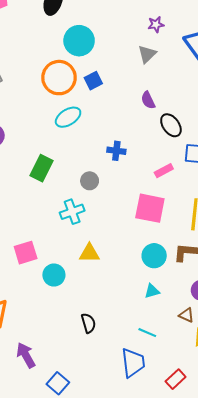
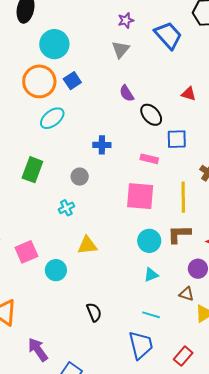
pink rectangle: (164, 171) -> (149, 159), turned 48
cyan cross: (72, 212) -> (66, 208), size x0.7

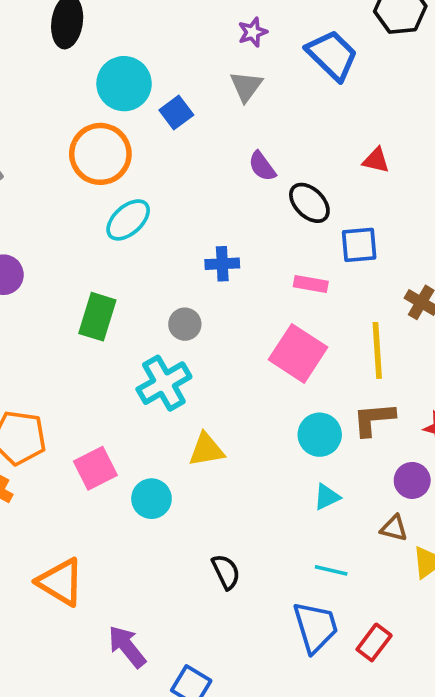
blue square: (72, 81) -> (176, 112), moved
pink square: (140, 196) -> (298, 353), turned 32
cyan cross: (66, 208) -> (164, 383), size x1.8
red rectangle: (183, 356) -> (374, 642), moved

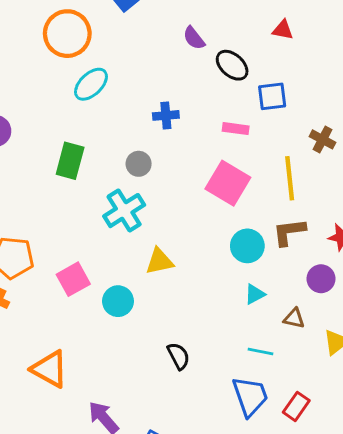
brown triangle: (394, 528) -> (294, 318), moved

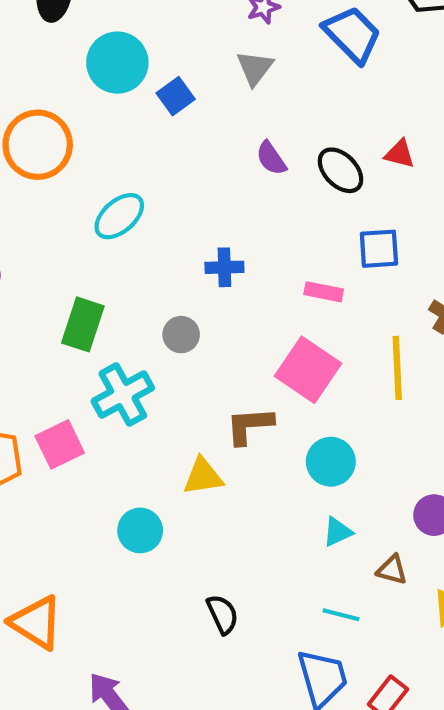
orange circle: (67, 34) -> (38, 145), moved
black ellipse: (232, 65) -> (341, 170), moved
cyan cross: (124, 211) -> (123, 395), moved
brown L-shape: (289, 232) -> (249, 426), moved
pink square: (73, 279) -> (60, 444), moved

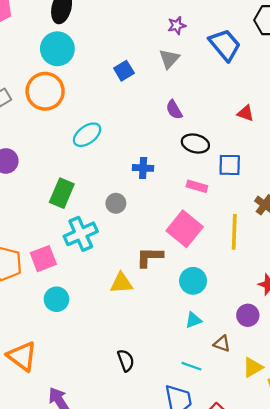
cyan circle: (117, 63) -> (57, 49), moved
black ellipse: (341, 170) -> (195, 144), moved, turned -36
cyan circle: (140, 530) -> (56, 299), moved

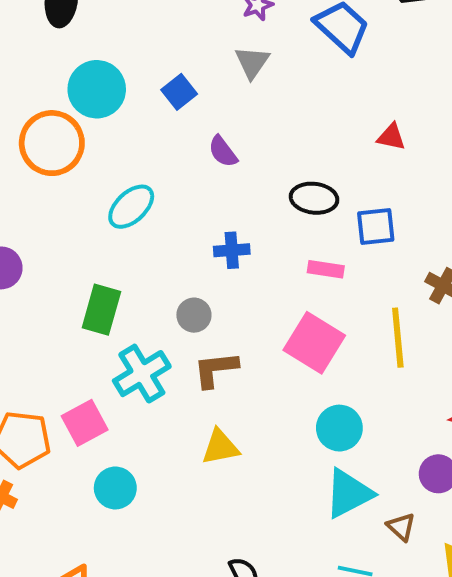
cyan circle: (57, 49) -> (97, 89), moved
purple semicircle: (174, 110) -> (223, 152), moved
brown L-shape: (150, 257) -> (216, 369), moved
cyan triangle: (193, 320) -> (349, 494), size x1.8
brown triangle: (222, 344) -> (401, 527), turned 30

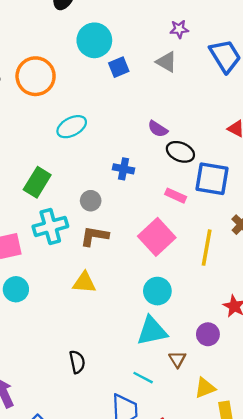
gray triangle: (252, 62) -> (166, 62), turned -50
cyan circle: (97, 89) -> (94, 40), moved
purple semicircle: (223, 152) -> (158, 129), moved, turned -36
blue square: (376, 227) -> (212, 179), size x1.4

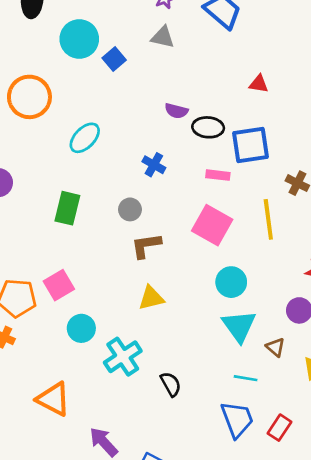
blue cross: (124, 169) -> (154, 165), turned 36
cyan cross: (50, 226) -> (123, 357), moved
cyan triangle: (152, 331) -> (239, 326), turned -36

